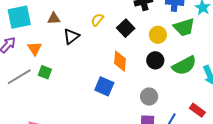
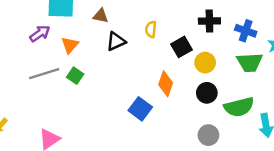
yellow semicircle: (97, 20) -> (151, 29), turned -48
yellow circle: (158, 35) -> (205, 63), moved
gray circle: (149, 97) -> (208, 135), moved

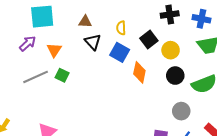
brown triangle: (101, 16) -> (85, 22), moved
black triangle: (116, 41) -> (93, 42), turned -42
blue square: (140, 109) -> (120, 52), moved

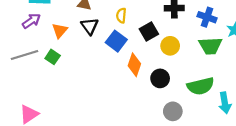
purple arrow: (28, 43) -> (31, 21), moved
orange triangle: (54, 50) -> (60, 31), moved
black circle: (175, 76) -> (160, 78), moved

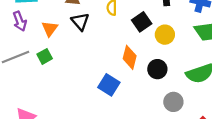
purple arrow: (31, 21) -> (20, 21), turned 108
blue square: (116, 41) -> (109, 85), moved
green square: (53, 57) -> (45, 56), turned 32

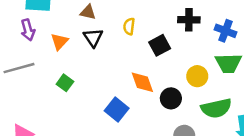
yellow circle: (165, 35) -> (197, 76), moved
green square: (45, 56) -> (65, 83), moved, turned -32
orange diamond: (130, 57) -> (142, 82), turned -40

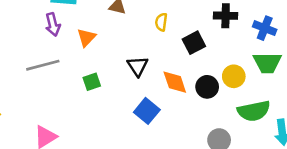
black triangle: (93, 38) -> (138, 66), moved
green square: (65, 83) -> (92, 82), turned 35
black circle: (171, 98) -> (207, 87), moved

